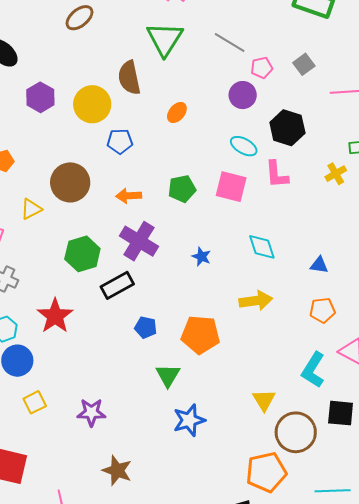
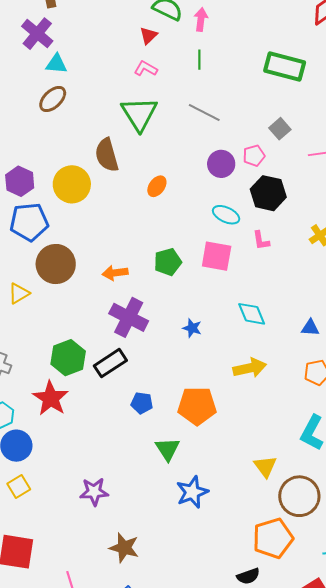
pink pentagon: (262, 68) -> (254, 156), moved
blue pentagon: (120, 141) -> (29, 222), moved, size x1.5
pink L-shape: (277, 174) -> (261, 240), size x0.7
green hexagon: (82, 254) -> (68, 358), moved
yellow square: (35, 402) -> (19, 487), moved

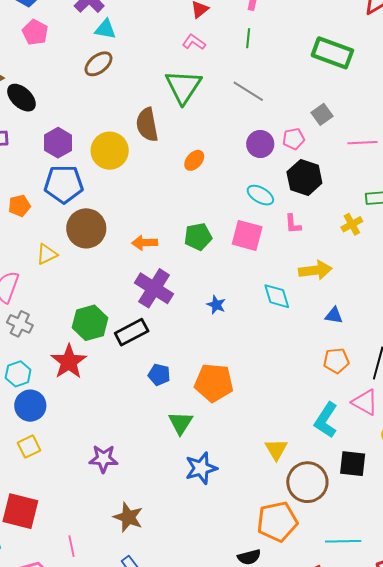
yellow arrow: (250, 368) -> (315, 270), moved

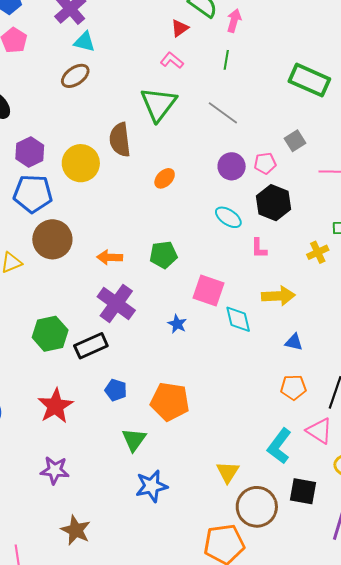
pink square: (247, 235) -> (208, 290), moved
red star: (69, 362) -> (55, 406), moved

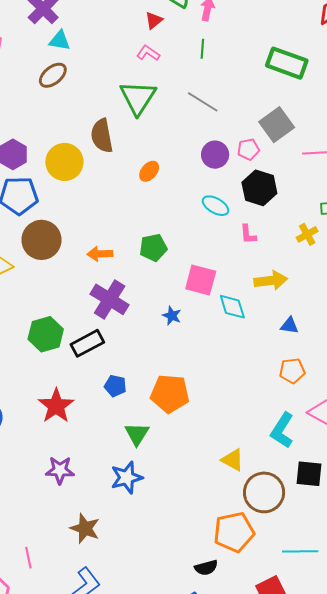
gray square: (295, 141) -> (277, 125), size x1.6
yellow triangle: (228, 472) -> (233, 460), turned -30
blue star: (152, 486) -> (127, 478), moved

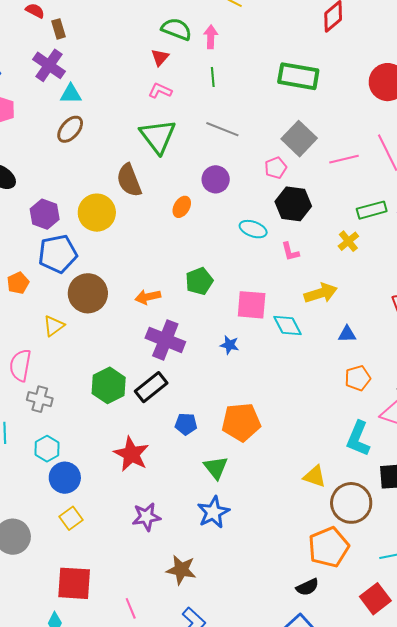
purple circle: (215, 155) -> (216, 179), moved

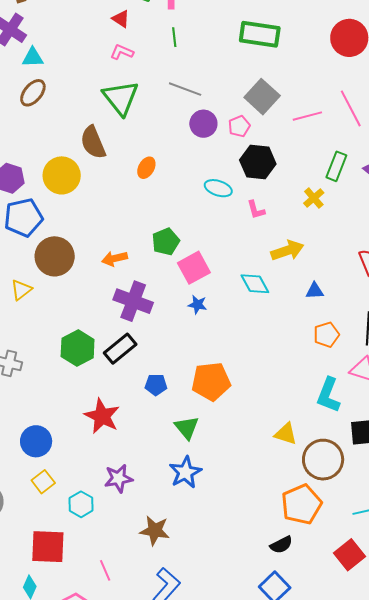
red triangle: (160, 57) -> (121, 19), turned -36
purple circle: (216, 179) -> (203, 124), moved
green rectangle: (372, 210) -> (336, 166), turned -52
pink square: (252, 305) -> (194, 268), moved, turned -32
cyan hexagon: (47, 449) -> (81, 504), moved

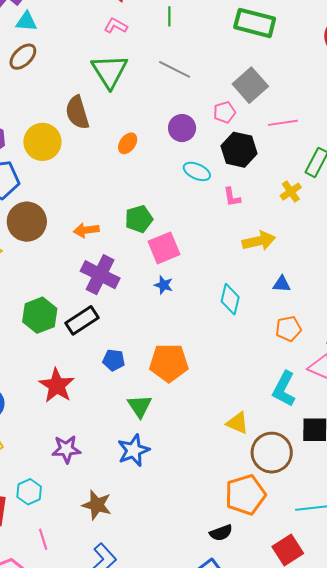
pink line: (307, 116) -> (283, 123), moved
purple circle: (203, 124) -> (182, 128), moved
cyan diamond: (255, 284) -> (230, 299), moved, turned 36
cyan hexagon: (81, 504) -> (29, 492), moved

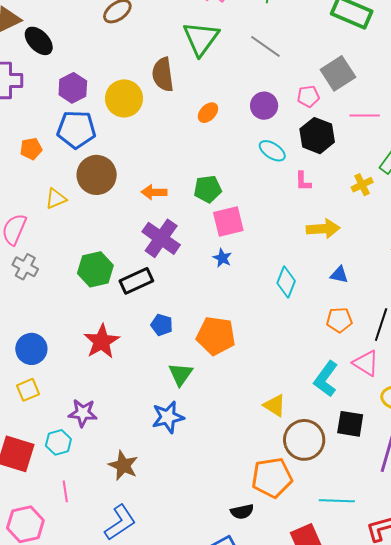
purple star: (66, 449) -> (83, 413), moved

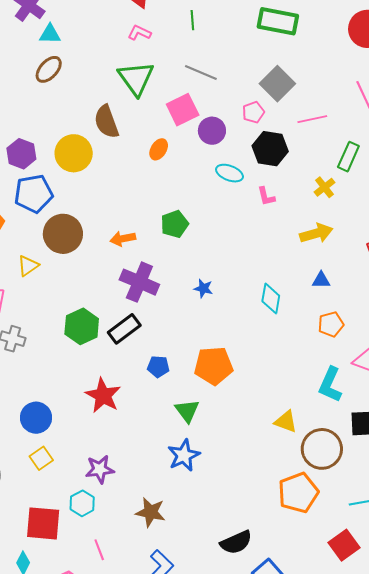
pink square: (228, 221) -> (183, 110), moved
yellow arrow: (323, 229) -> (316, 233), moved
black semicircle: (242, 512) -> (236, 542), moved, size x1.4

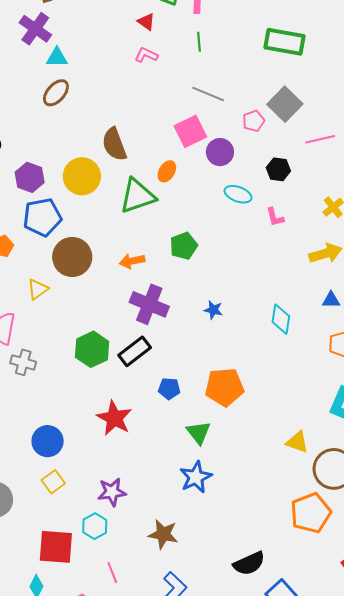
green triangle: (136, 78) -> (138, 196), moved, turned 48
pink pentagon: (253, 112) -> (254, 121), moved
black hexagon: (270, 149) -> (278, 169), size x0.7

